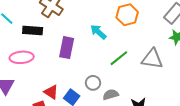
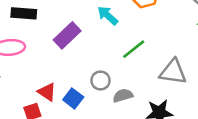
purple rectangle: (67, 48) -> (67, 35), turned 35
gray triangle: (152, 59) -> (173, 72), moved

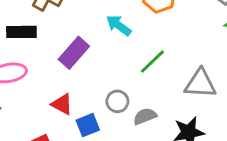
red triangle: (47, 92) -> (62, 104), moved
blue square: (73, 98) -> (88, 125), turned 36

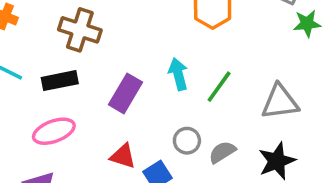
cyan arrow: (119, 25) -> (178, 74), moved, turned 50

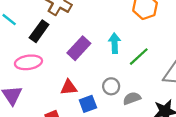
black rectangle: (60, 81) -> (39, 31), turned -55
red triangle: (123, 156) -> (69, 87), turned -36

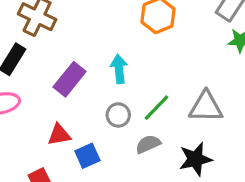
green line: (139, 57) -> (157, 108), moved
gray circle: (111, 86) -> (118, 115), moved

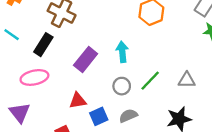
gray triangle: (206, 107) -> (187, 80), size x0.7
gray semicircle: (148, 144) -> (128, 116), moved

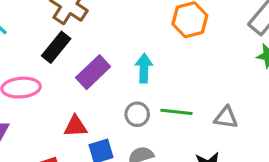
black rectangle: (43, 45) -> (56, 47), moved
green line: (150, 81) -> (176, 112), turned 45

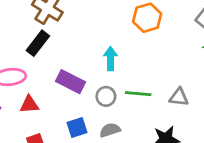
purple rectangle: (93, 72) -> (71, 82), moved, turned 72
red triangle: (75, 126) -> (29, 105), moved

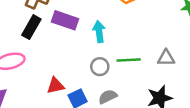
purple rectangle: (71, 82) -> (65, 20), moved
red triangle: (29, 105) -> (56, 86), moved

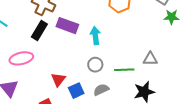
green line: (129, 60) -> (124, 70), moved
red triangle: (56, 86) -> (58, 80), turned -42

